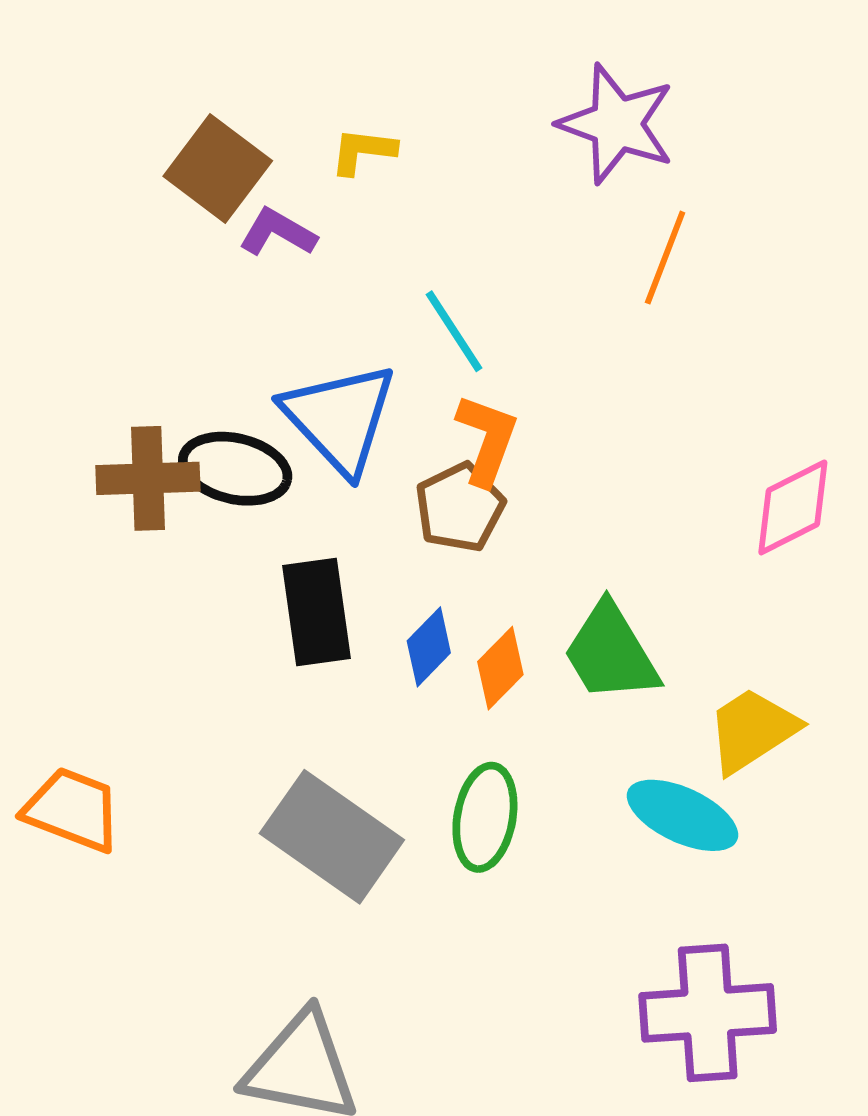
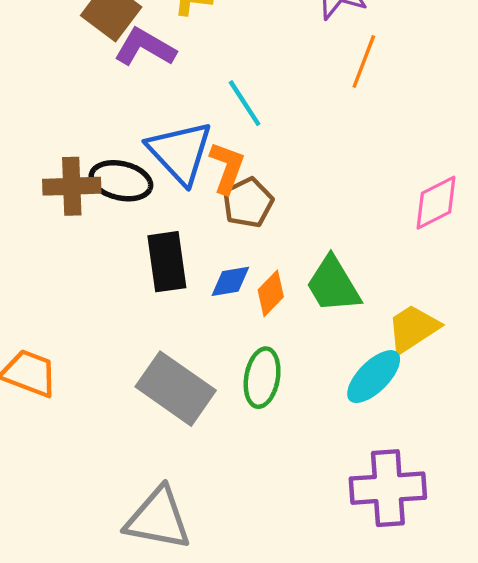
purple L-shape: (278, 232) -> (145, 47), size x1.4
orange L-shape: (487, 440) -> (227, 168), moved
blue diamond: (429, 647) -> (230, 281), turned 36
cyan ellipse: (682, 815) -> (374, 377), turned -70

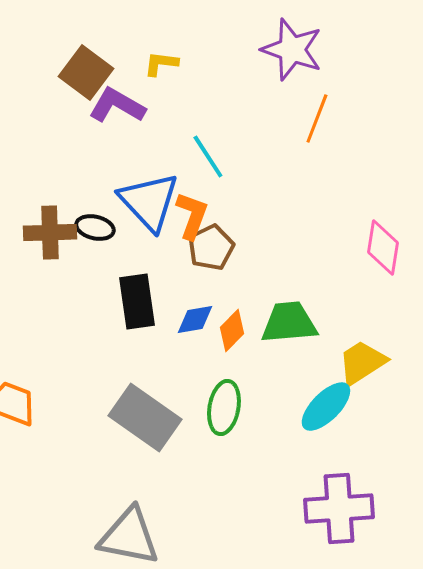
black ellipse: (121, 181) -> (95, 228), size x0.7
pink diamond: (436, 203) -> (383, 248), turned -54
green trapezoid: (333, 285) -> (289, 323), turned 116

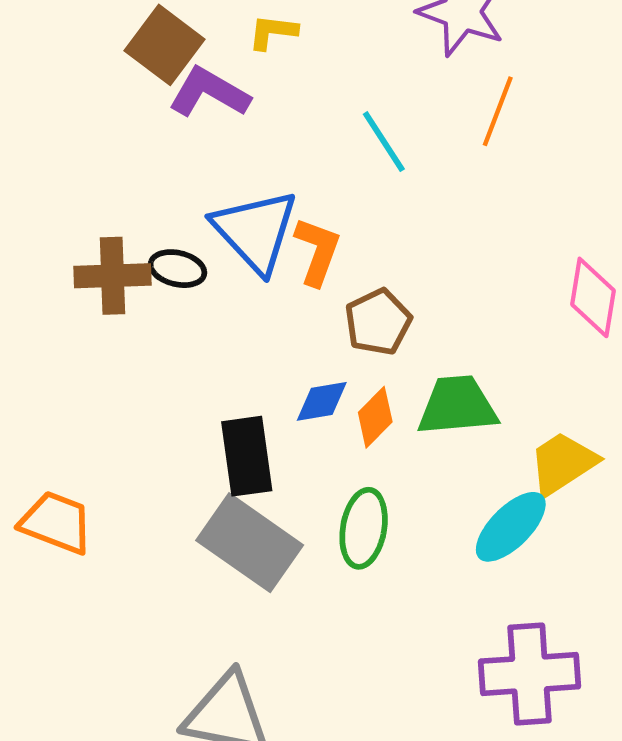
cyan line: (208, 157) -> (384, 142), moved
brown pentagon: (211, 248) -> (378, 322), moved
black rectangle: (137, 302) -> (247, 456), moved

